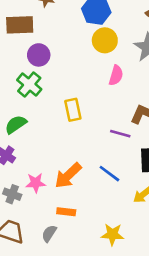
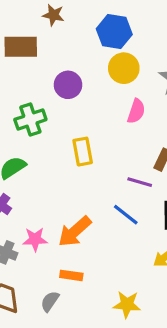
purple circle: (39, 55) -> (68, 85), moved
green cross: (29, 85) -> (30, 120), turned 30
blue line: (109, 174) -> (126, 215), moved

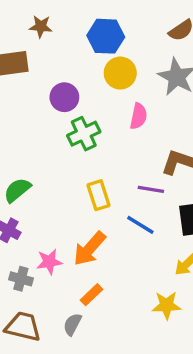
green cross: (30, 120) -> (84, 134), moved
yellow rectangle: (83, 152) -> (98, 195), moved
orange rectangle: (71, 275) -> (91, 295), turned -45
yellow star: (127, 304) -> (167, 305), moved

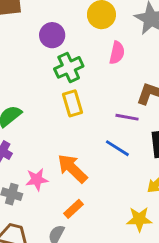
yellow rectangle: (98, 195) -> (72, 103), moved
orange arrow: (90, 249) -> (72, 169), turned 92

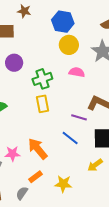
purple circle: (52, 35) -> (14, 63), moved
pink semicircle: (117, 53) -> (77, 72), turned -98
yellow star: (139, 219) -> (63, 184), moved

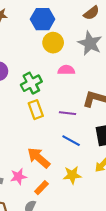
purple line: (79, 117) -> (68, 113), moved
pink star: (12, 154) -> (18, 177), moved
yellow star: (63, 184) -> (72, 175), moved

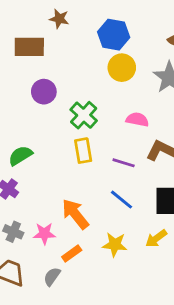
pink semicircle: (66, 70) -> (137, 120), moved
green cross: (31, 83) -> (84, 115), turned -30

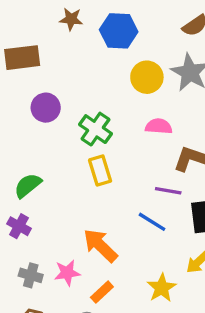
brown star: (59, 19) -> (71, 19), moved
yellow circle: (122, 68) -> (147, 77), moved
purple line: (124, 163) -> (168, 191), moved
yellow star: (115, 245) -> (162, 288), moved, turned -30

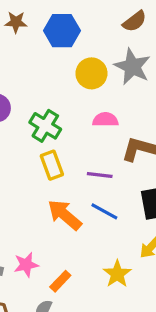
purple line: (168, 191) -> (100, 175), moved
orange arrow: (100, 245) -> (65, 215), moved

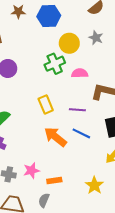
gray star: (132, 67) -> (96, 38), size x0.6
green cross: (45, 126) -> (55, 64), moved, turned 36
yellow star: (117, 274) -> (94, 185), moved
orange rectangle: (60, 281) -> (54, 180), turned 40

